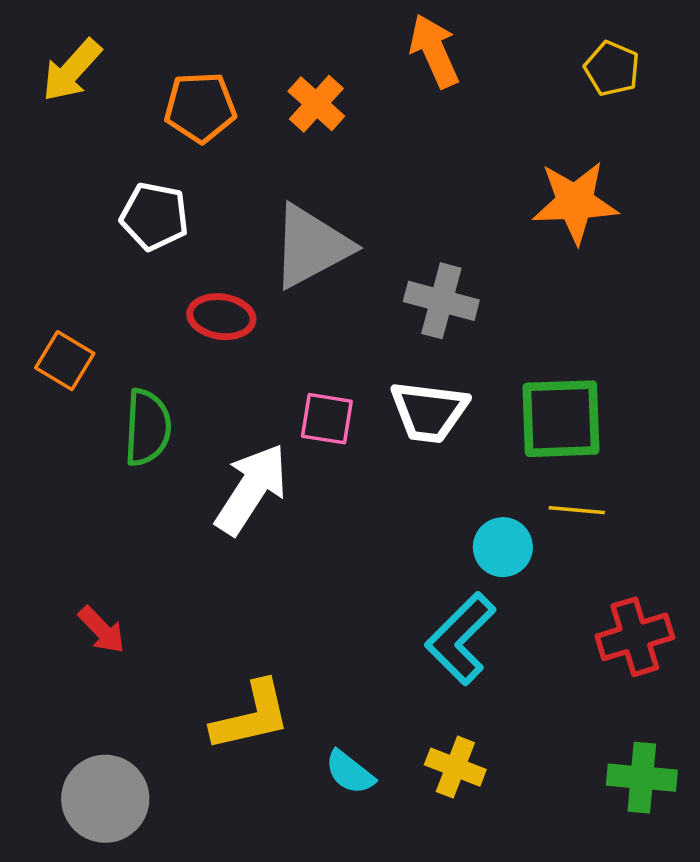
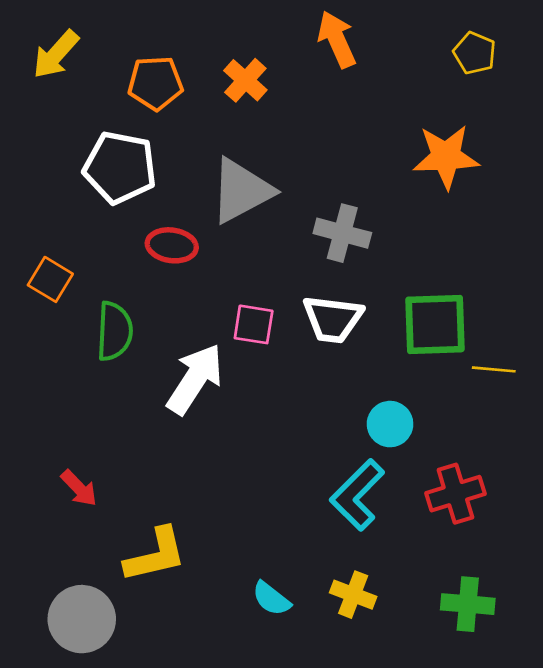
white pentagon: (154, 216) -> (120, 168), size x1.4
yellow line: (577, 510) -> (494, 369), moved
red cross: (635, 637) -> (455, 494), moved
yellow L-shape: (251, 716) -> (155, 555), moved
green cross: (642, 778) -> (468, 604), moved

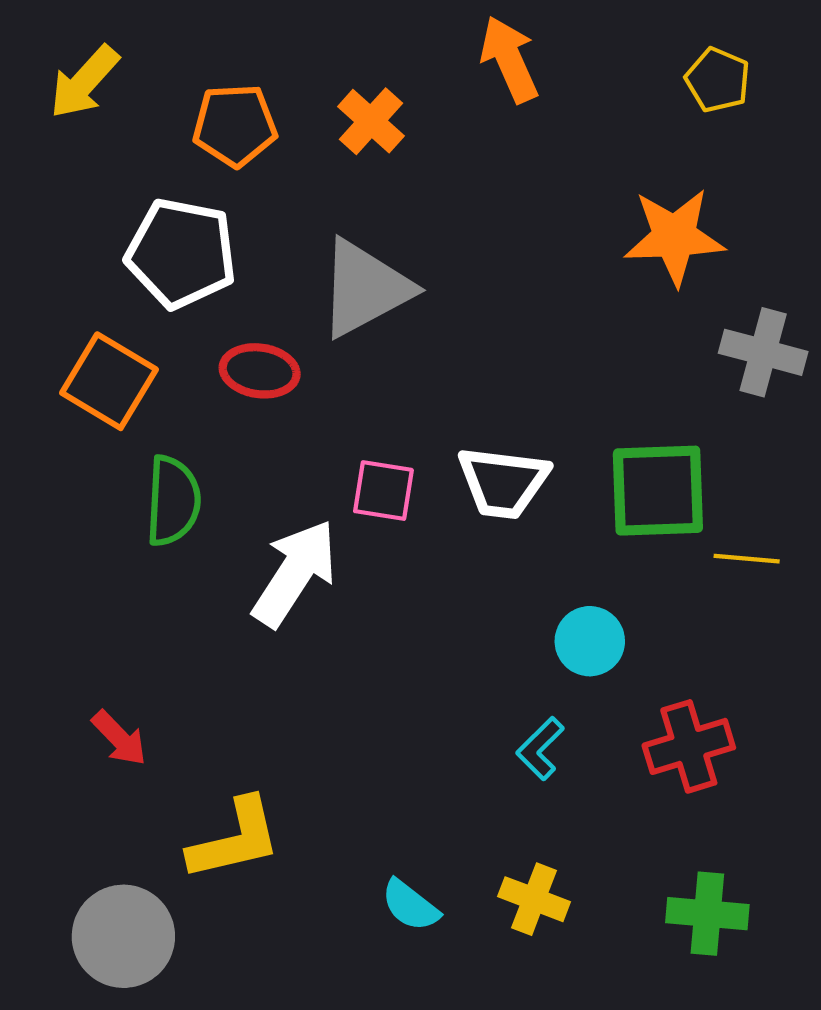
gray cross: (342, 233) -> (763, 352), moved
orange square: (50, 279) -> (109, 381), moved, size x1.4
cyan L-shape: (357, 495) -> (540, 749), size x0.6

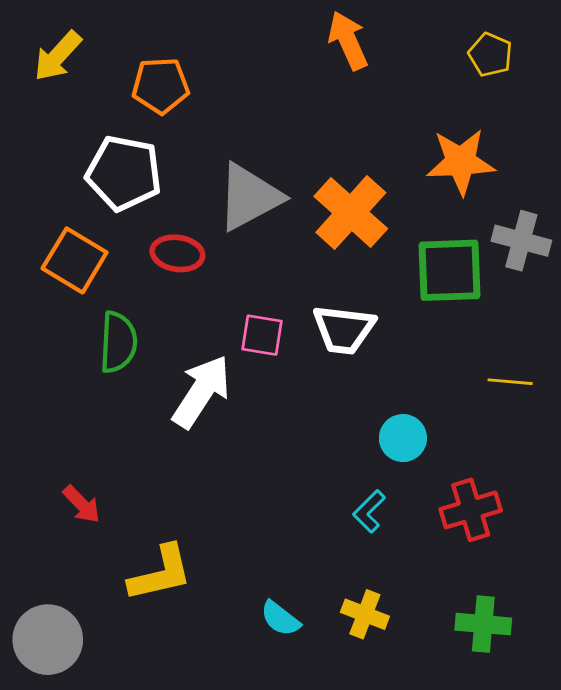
orange cross: (371, 121) -> (351, 212), moved, size x1.6
green square: (658, 491) -> (449, 270), moved
gray circle: (123, 936) -> (48, 640), moved

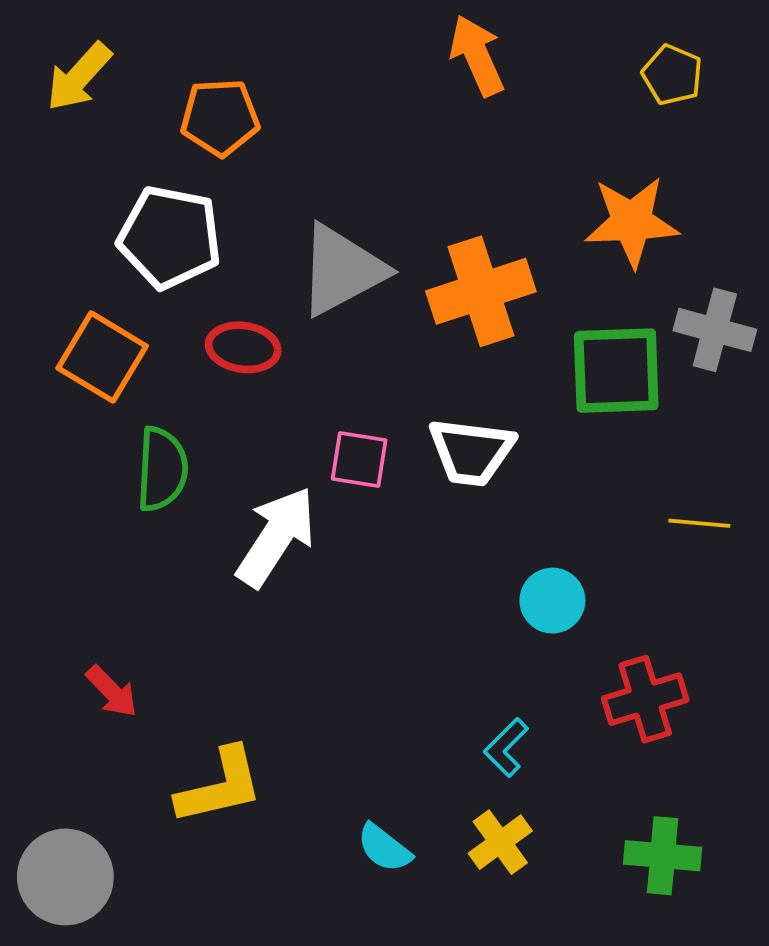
orange cross: (351, 212) -> (481, 291), turned 30
cyan L-shape: (369, 511) -> (506, 747), moved
yellow cross: (365, 614) -> (500, 842), turned 33

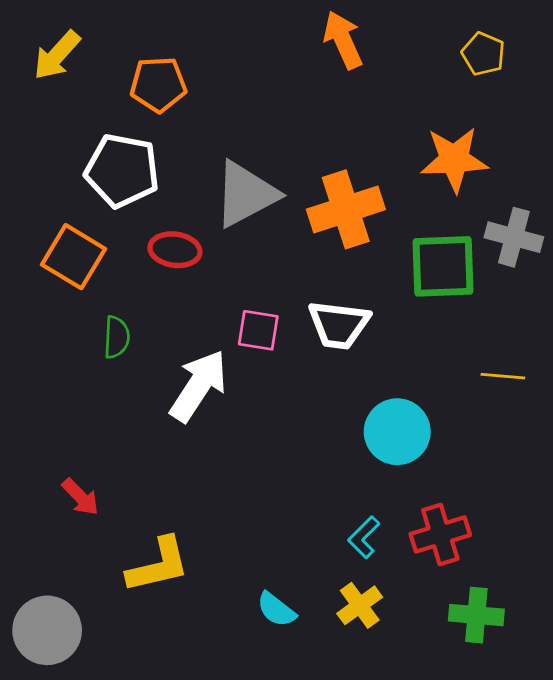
green semicircle: (162, 469) -> (117, 337), size x0.7
cyan circle: (552, 601) -> (397, 432), size x1.4
red cross: (645, 699) -> (440, 534), moved

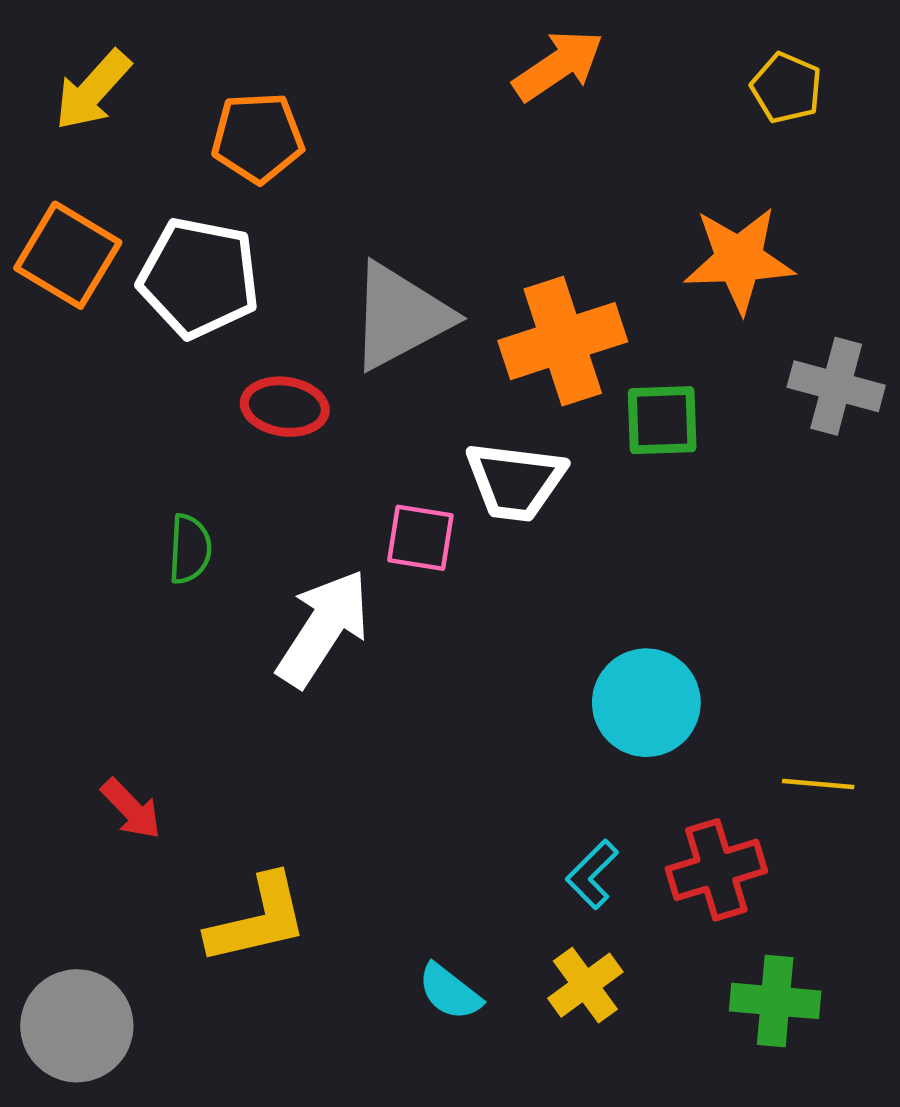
orange arrow: (343, 40) -> (558, 65), turned 80
orange square: (74, 257) -> (68, 255), moved
green square: (443, 266) -> (662, 420), moved, size x0.7
white trapezoid: (339, 325) -> (515, 481), moved
yellow line: (503, 376) -> (818, 784), moved

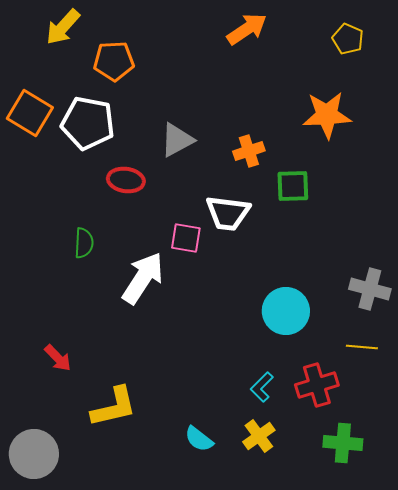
yellow arrow: (93, 90) -> (63, 27), moved
gray triangle: (400, 316) -> (177, 140), size x0.7
orange cross: (563, 341) -> (249, 151), size x0.6
gray cross: (836, 386) -> (370, 289), moved

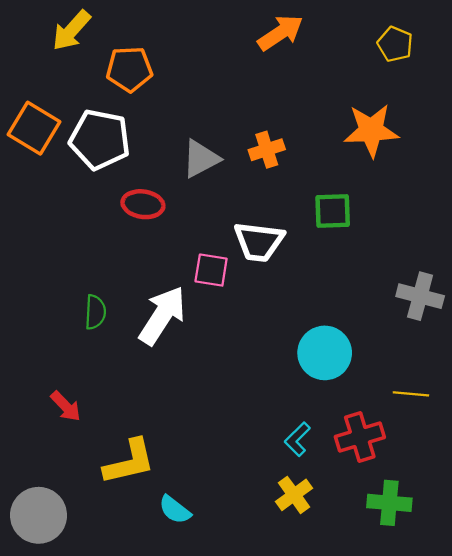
orange cross: (249, 151) -> (267, 150), moved
green semicircle: (84, 243) -> (95, 312), moved
gray cross: (370, 289) -> (420, 296), moved
cyan semicircle: (199, 439) -> (175, 510), moved

